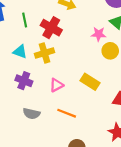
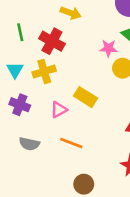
cyan triangle: (20, 52) -> (15, 70), turned 40
yellow rectangle: (90, 82) -> (85, 97), moved

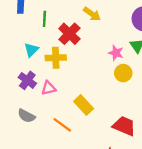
yellow rectangle: (85, 97) -> (84, 105), moved
pink triangle: (59, 110) -> (48, 88), moved

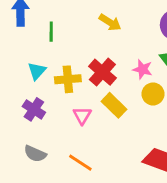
red cross: (69, 34) -> (102, 72), moved
pink triangle: (48, 88) -> (82, 116), moved, turned -42
yellow rectangle: (84, 105) -> (114, 105), moved

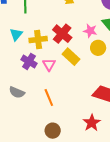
purple cross: (34, 109) -> (29, 61), moved
orange line: (80, 163) -> (49, 98), turned 36

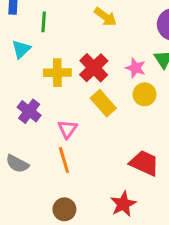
cyan triangle: (16, 34) -> (21, 49), moved
purple cross: (29, 61) -> (29, 111), moved
pink triangle: (49, 65) -> (67, 129), moved
gray semicircle: (17, 92) -> (17, 164), moved

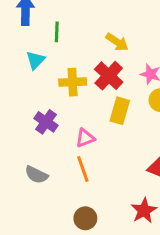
yellow arrow: (105, 17) -> (117, 42), moved
yellow rectangle: (103, 103) -> (120, 111), turned 60
pink triangle: (67, 129) -> (85, 138), turned 36

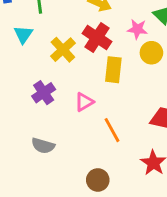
yellow cross: (73, 82) -> (63, 50), turned -30
purple cross: (46, 122) -> (44, 93), turned 30
orange line: (83, 169) -> (112, 130), moved

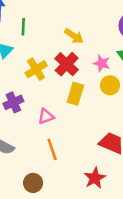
orange line: (112, 130) -> (52, 149), moved
brown circle: (98, 180) -> (33, 183), moved

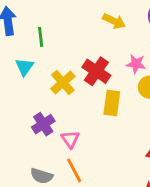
yellow arrow: (74, 36) -> (114, 21), moved
pink triangle: (46, 116) -> (70, 139), moved, turned -35
orange line: (52, 149) -> (74, 170), moved

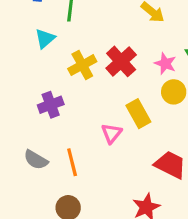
yellow rectangle: (112, 103) -> (138, 114), moved, turned -50
pink triangle: (70, 139) -> (112, 133), moved

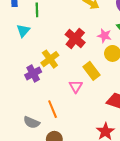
yellow cross: (82, 65) -> (50, 59), moved
gray semicircle: (36, 160) -> (32, 122), moved

